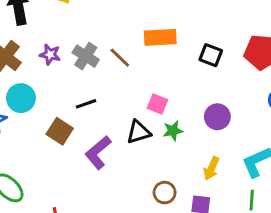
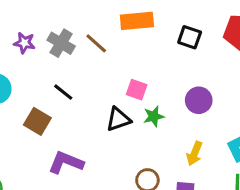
black line: (86, 104) -> (63, 92), turned 60
purple L-shape: (98, 152) -> (66, 162), moved, turned 64

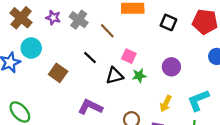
brown line: (96, 43) -> (107, 31), moved
black line: (63, 92) -> (90, 58), moved
purple L-shape: (66, 162) -> (90, 107), moved

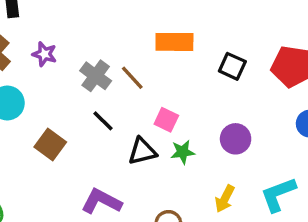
gray cross: (79, 20) -> (96, 76), moved

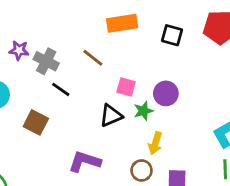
gray cross: (96, 76) -> (46, 61), moved
black line: (103, 121) -> (61, 89), moved
purple circle: (236, 139) -> (166, 93), moved
yellow arrow: (225, 199) -> (155, 143), moved

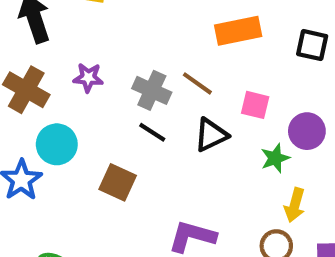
gray cross: (46, 61) -> (152, 90), moved
pink square: (126, 87) -> (255, 105), moved
black triangle: (111, 116) -> (211, 135), moved

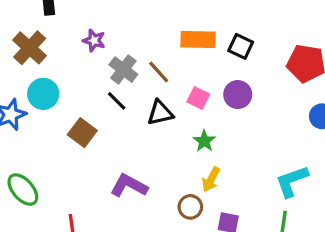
black square: (312, 45) -> (241, 46), moved
purple star: (88, 78) -> (94, 40), moved
purple circle: (307, 131) -> (238, 95), moved
green star: (275, 158) -> (204, 141), turned -30

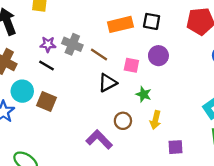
gray cross: (123, 70) -> (72, 44), moved
black line: (117, 101) -> (46, 65), moved
brown square: (82, 133) -> (47, 102), moved
purple L-shape: (129, 186) -> (99, 139), turned 32
brown circle: (190, 207) -> (123, 121), moved

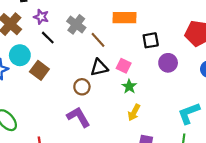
black square: (152, 21) -> (151, 40), moved, turned -35
purple star: (48, 44) -> (41, 17), moved
purple circle: (158, 56) -> (168, 63), moved
pink square: (131, 65) -> (124, 66), moved
brown circle: (123, 121) -> (82, 87), moved

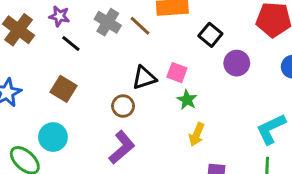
brown line: (98, 40) -> (140, 26), moved
black square: (151, 40) -> (210, 35), turned -35
cyan circle: (20, 55) -> (53, 137), moved
purple L-shape: (78, 117) -> (122, 147), turned 85

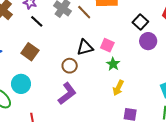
black square: (210, 35) -> (140, 22), moved

